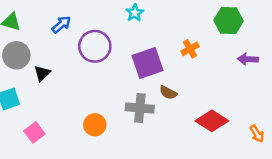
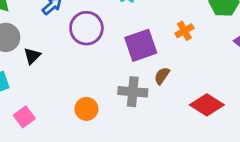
brown semicircle: (168, 93) -> (162, 76), turned 96

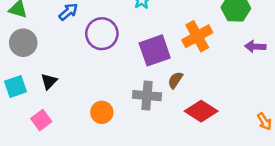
orange cross: (184, 31) -> (197, 36), size x1.6
black triangle: (32, 56) -> (49, 81), moved
red diamond: (207, 105) -> (201, 111), moved

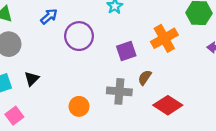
purple square: (155, 50) -> (126, 51), size x0.7
pink square: (41, 120) -> (14, 116), moved

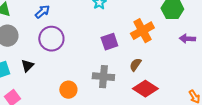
purple circle: (79, 36) -> (51, 39), moved
brown semicircle: (145, 78) -> (135, 65), moved

